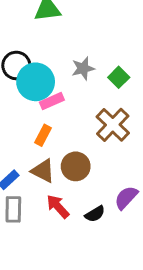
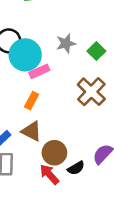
brown circle: (76, 166) -> (54, 153), moved
red arrow: (58, 206) -> (49, 174), moved

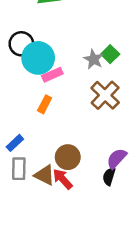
gray star: (66, 43) -> (94, 59), moved, turned -30
brown triangle: (32, 131) -> (45, 175), moved
black semicircle: (76, 168) -> (109, 176), moved, turned 138

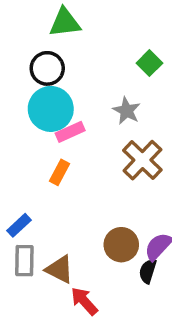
black circle: (21, 44) -> (47, 68), moved
green square: (110, 54) -> (149, 63), moved
brown circle: (68, 157) -> (121, 245), moved
red arrow: (63, 179) -> (84, 301), moved

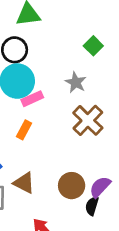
brown triangle: (60, 269) -> (24, 183), moved

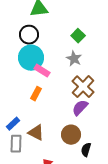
green square: (93, 46) -> (78, 36), moved
pink rectangle: (32, 99) -> (42, 71), turned 56
purple semicircle: (100, 187) -> (80, 108), moved

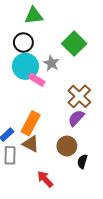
green square: (78, 36) -> (74, 44), size x1.6
gray star: (74, 59) -> (51, 63), moved
orange rectangle: (36, 94) -> (31, 123), moved, size x1.6

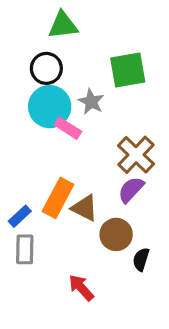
green square: (74, 44) -> (128, 70), turned 35
brown triangle: (31, 144) -> (85, 208), moved

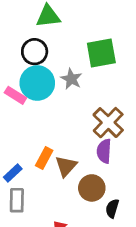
pink rectangle: (68, 128) -> (15, 95), moved
purple semicircle: (131, 190) -> (104, 151), turned -40
orange rectangle: (58, 198) -> (44, 158), size x0.7
brown triangle: (85, 208) -> (66, 166), turned 45

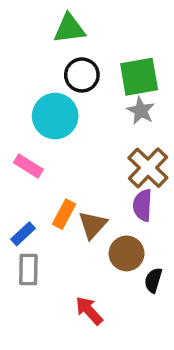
black circle: (35, 52) -> (82, 75), moved
gray star: (71, 79) -> (141, 111), moved
pink rectangle: (15, 95) -> (28, 166), moved

